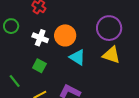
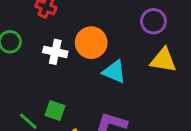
purple circle: (109, 28) -> (153, 21), size x0.7
green square: (39, 66) -> (55, 110), moved

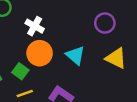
purple circle: (153, 21) -> (105, 23), moved
orange circle: (91, 43) -> (40, 53), moved

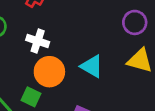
purple circle: (105, 23) -> (135, 22), moved

